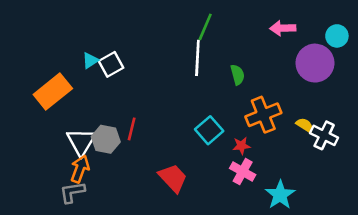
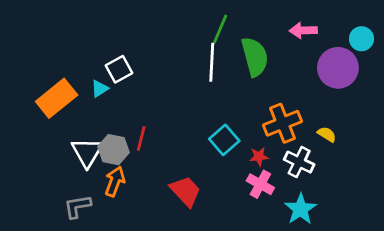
cyan triangle: (90, 60) -> (100, 89), moved
green semicircle: (238, 75) -> (255, 57), moved, size x1.8
white cross: (324, 135) -> (299, 162), moved
orange arrow: (80, 169) -> (115, 181), moved

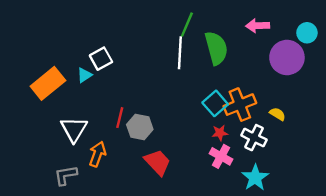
cyan square: (224, 140) -> (215, 103), moved
gray hexagon: (113, 150) -> (140, 127), moved

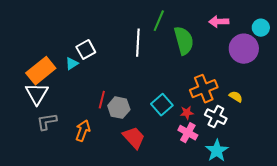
white line: (180, 53) -> (138, 43), moved
cyan square: (215, 103) -> (162, 105), moved
white triangle: (74, 129) -> (37, 94), moved
gray L-shape: (66, 175) -> (47, 122), moved

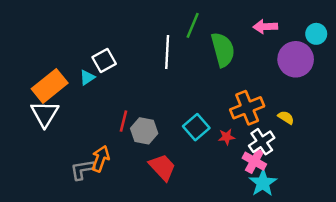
white cross: (216, 117) -> (262, 142), turned 30
gray L-shape: (47, 122) -> (82, 170), moved
pink cross: (188, 133) -> (254, 161), moved

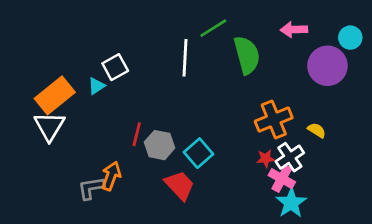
green line: (193, 25) -> (213, 28), turned 35
cyan square: (196, 127) -> (198, 153), moved
red star: (227, 137) -> (266, 158), moved

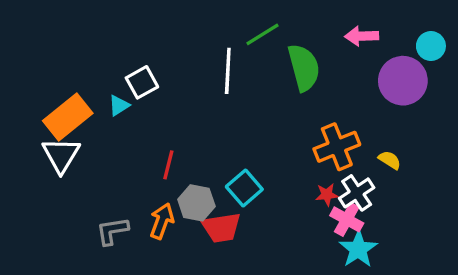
gray hexagon: (160, 145) -> (196, 203), moved
orange arrow: (111, 176) -> (162, 221), moved
red trapezoid: (180, 185) -> (221, 228), turned 124

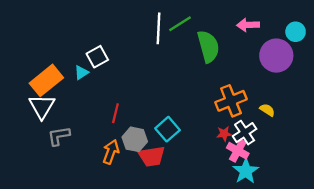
white line: (228, 71) -> (158, 28), moved
gray L-shape: (112, 231) -> (59, 136), moved

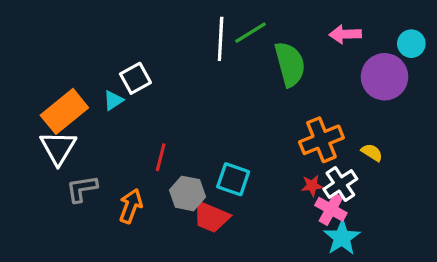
cyan square: (168, 129) -> (233, 179), turned -30
orange arrow: (111, 152) -> (131, 206), moved
red trapezoid: (152, 156) -> (211, 217), turned 32

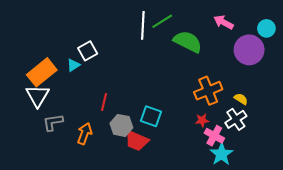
pink arrow: (345, 34) -> (224, 22), turned 30
green semicircle: (290, 64) -> (188, 42), turned -48
white cross: (340, 184) -> (236, 119), moved

